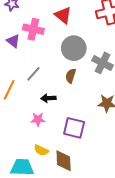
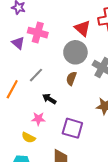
red triangle: (63, 15) -> (82, 28), moved
black arrow: (48, 98) -> (49, 99), turned 32
yellow semicircle: (41, 150) -> (28, 138), moved

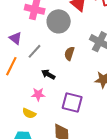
purple triangle: (18, 43) -> (15, 38), moved
gray circle: (75, 52) -> (59, 21), moved

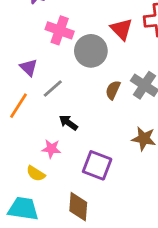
brown semicircle: (69, 54) -> (113, 90), moved

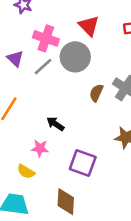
red triangle: (121, 29) -> (89, 26), moved
purple triangle: (29, 67) -> (15, 59), moved
gray line: (53, 89) -> (43, 67), moved

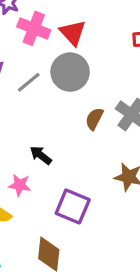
red triangle: (89, 26) -> (73, 33), moved
pink cross: (46, 38) -> (34, 28), moved

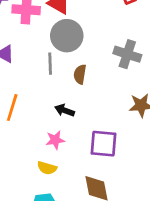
gray line: (29, 82) -> (50, 64), moved, turned -35
brown semicircle: (94, 119) -> (80, 74), moved

